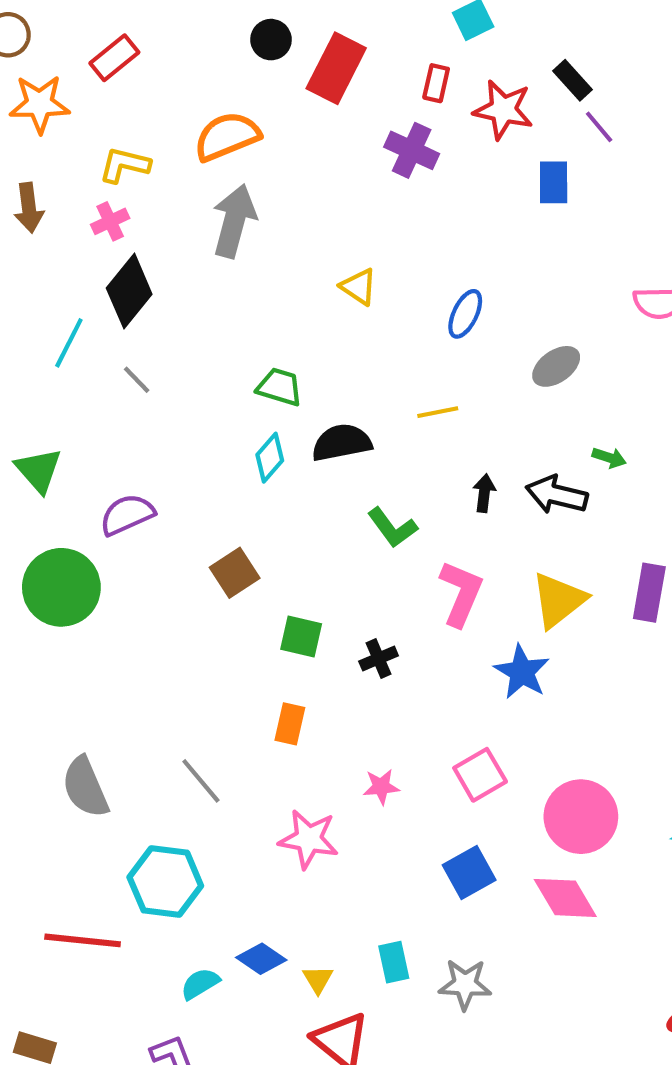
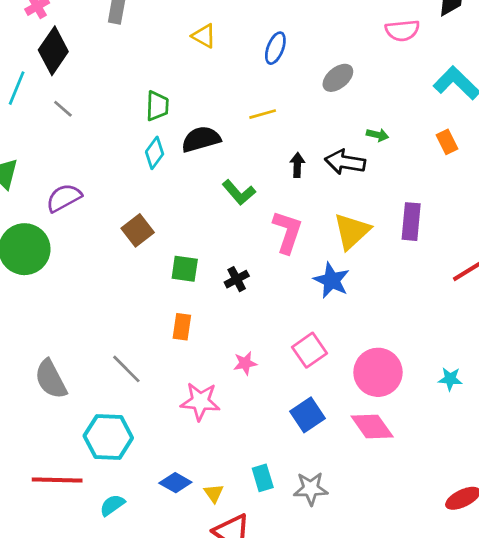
green trapezoid: (280, 387) -> (157, 106), turned 80
cyan semicircle: (200, 984) -> (112, 505), moved

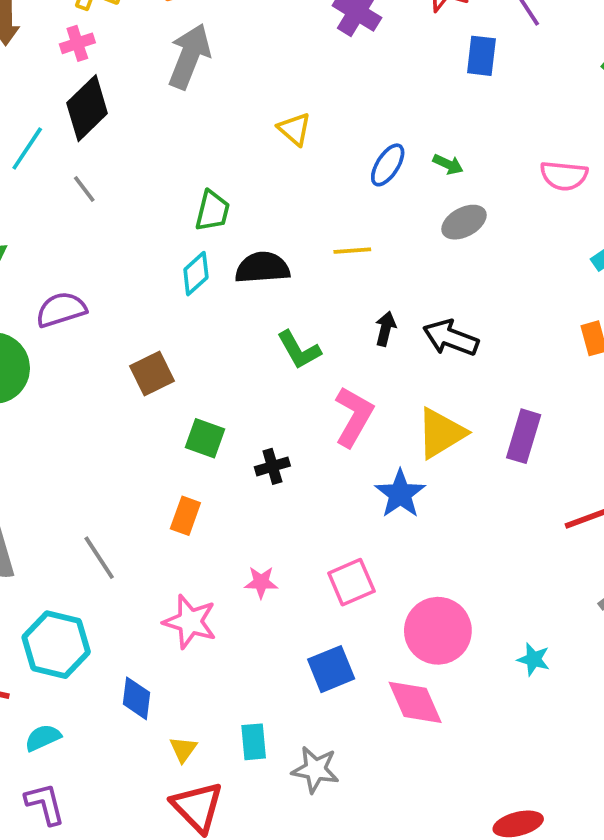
green arrow: (378, 135) -> (448, 164), moved
blue diamond: (175, 483) -> (137, 698), moved, turned 56

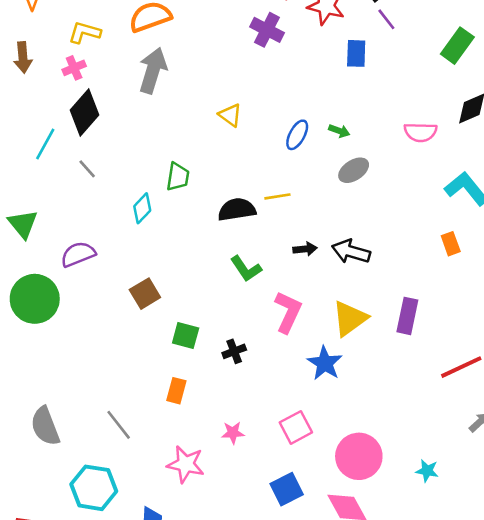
black semicircle: (262, 268) -> (237, 210), moved
cyan diamond: (196, 274) -> (142, 208), moved
black arrow: (386, 329) -> (305, 249), turned 75

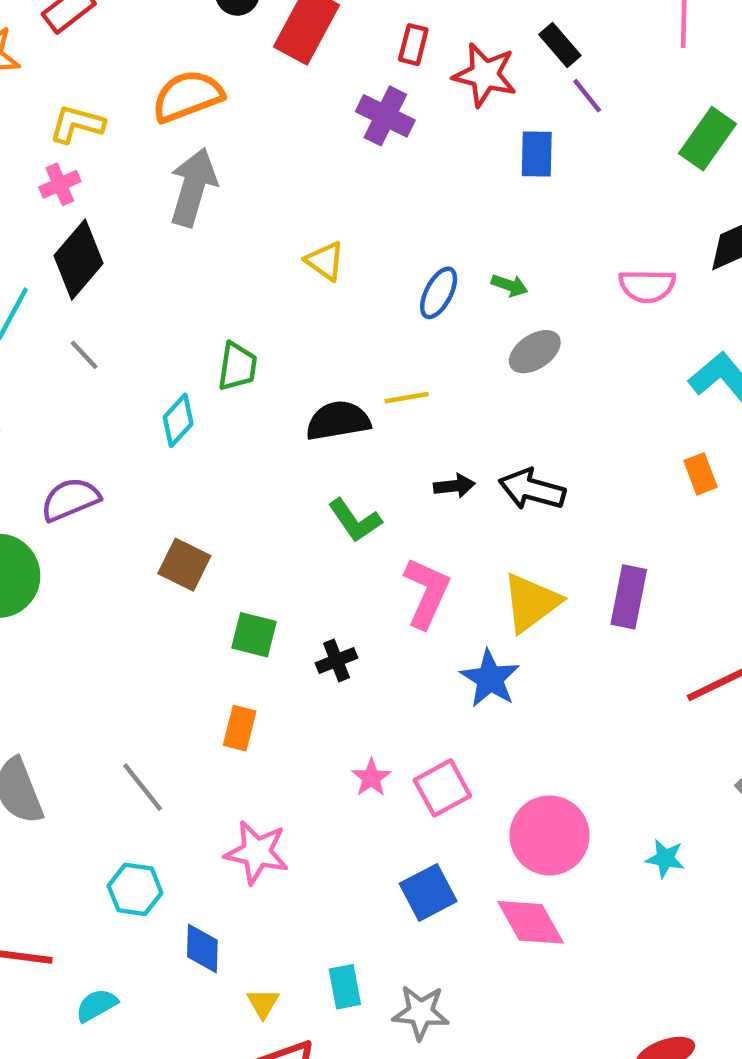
brown square: (145, 294) -> (184, 565), turned -32
pink star: (233, 433) -> (371, 778), moved, turned -30
cyan hexagon: (94, 488) -> (135, 889), moved, size x0.7

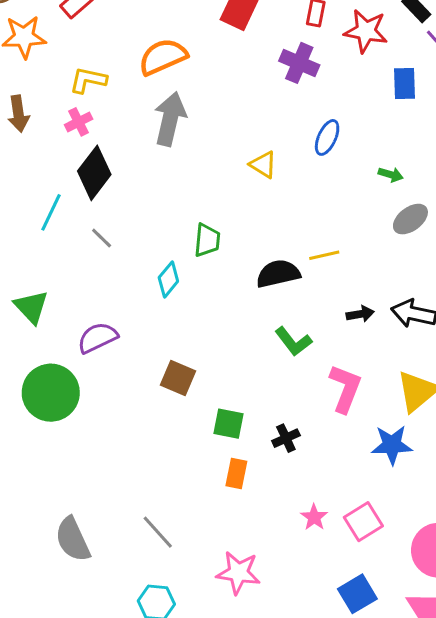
blue ellipse: (439, 293) -> (327, 137), moved
blue star: (490, 679) -> (392, 445), turned -30
orange rectangle: (240, 728) -> (236, 474), moved

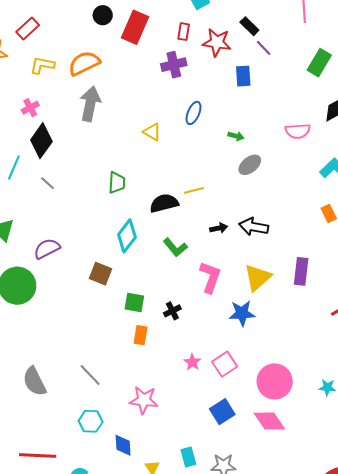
purple cross: (299, 63) -> (174, 65), turned -35
yellow L-shape: (88, 80) -> (42, 65), moved
cyan diamond: (168, 279) -> (127, 236), moved, size x1.4

